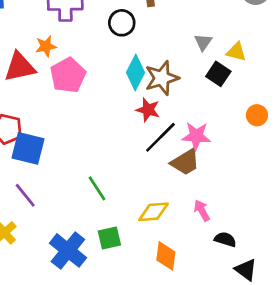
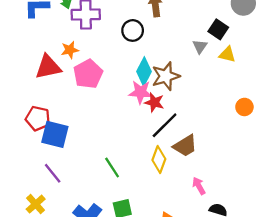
black square: (218, 74) -> (218, 29), moved
pink star: (196, 136) -> (141, 92), moved
yellow diamond: (153, 212) -> (159, 159), moved, turned -65

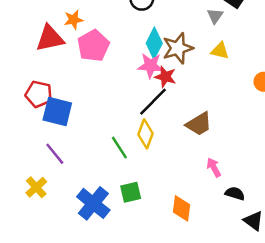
yellow triangle: (227, 54) -> (220, 51), moved
black line: (165, 125) -> (153, 102), moved
yellow diamond: (159, 159) -> (145, 134), moved

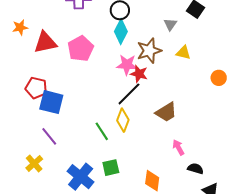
gray triangle: (215, 16) -> (170, 24), moved
orange star: (73, 20) -> (20, 27), moved
cyan diamond: (154, 43) -> (121, 31), moved

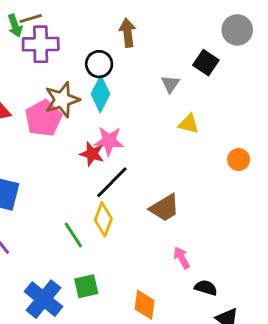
brown star: (149, 51) -> (62, 100), moved
red star: (139, 74) -> (92, 154), moved

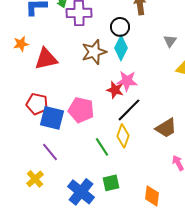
pink pentagon: (44, 118) -> (81, 110), moved, turned -30

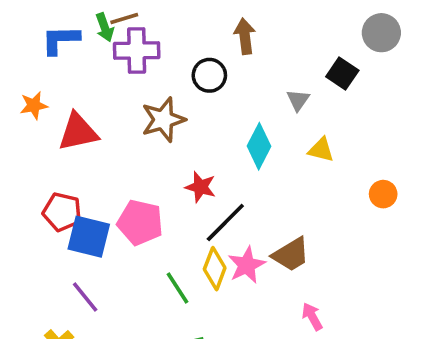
cyan diamond: (121, 48) -> (259, 146), moved
pink star: (127, 81) -> (247, 265), moved, turned -30

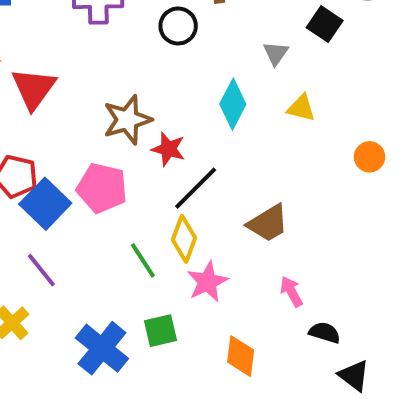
brown star: (163, 120) -> (127, 120), moved
red triangle: (78, 132) -> (34, 88), turned -42
blue square: (89, 237) -> (45, 204), turned 30
pink star: (247, 265) -> (207, 282), moved

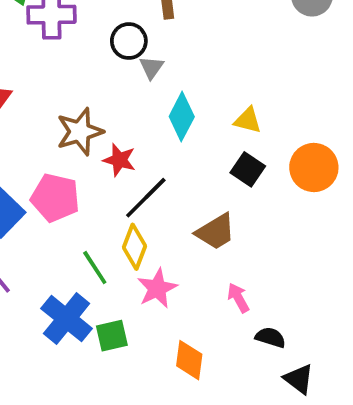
black square: (325, 24) -> (248, 169), moved
gray triangle: (276, 53) -> (151, 67), moved
orange circle: (370, 157) -> (314, 167), size x1.6
blue cross: (102, 348) -> (67, 319), moved

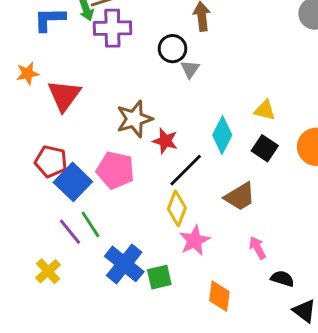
cyan diamond: (182, 117) -> (222, 135), moved
green line: (95, 268) -> (90, 224), moved

